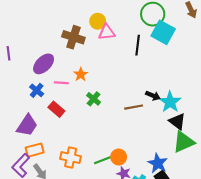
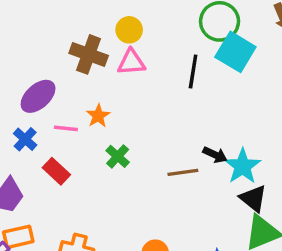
pink triangle: (107, 32) -> (131, 62), moved

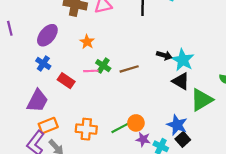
pink line: (66, 128) -> (91, 71), moved
brown line: (183, 172) -> (129, 69), moved
black triangle: (253, 199) -> (181, 81), moved

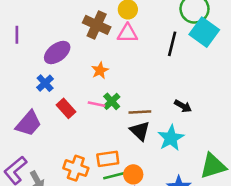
cyan star: (183, 60) -> (171, 138), moved
black triangle: (181, 81) -> (140, 131), moved
orange rectangle: (48, 126) -> (108, 159), moved

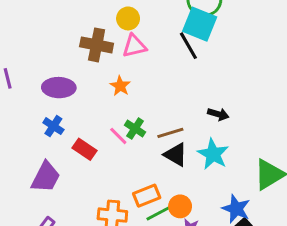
cyan square: (204, 32) -> (200, 24), moved
black line: (172, 44) -> (188, 46), turned -30
purple ellipse: (57, 53) -> (59, 88), turned 52
orange star: (100, 70) -> (120, 86), moved
pink line: (96, 104) -> (118, 136), turned 48

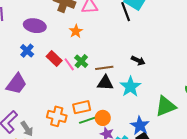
red rectangle: (84, 149) -> (54, 58), moved
black triangle: (176, 155) -> (105, 83), turned -36

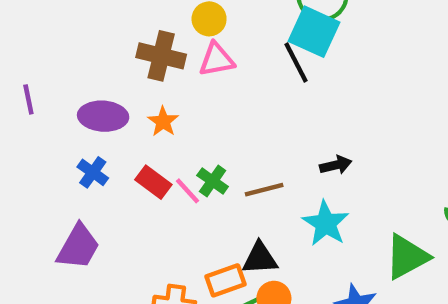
orange star: (76, 31) -> (163, 122), moved
black arrow: (138, 61) -> (336, 165), turned -32
black triangle: (105, 83) -> (260, 258), moved

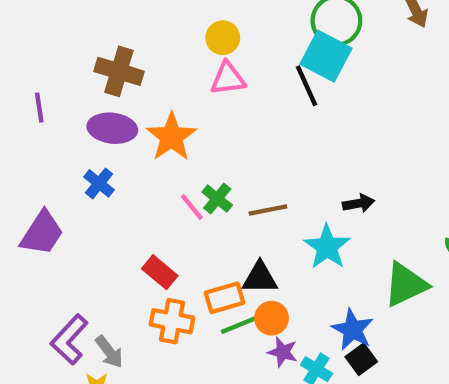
brown cross: (161, 56) -> (119, 71), moved
orange star: (163, 122) -> (171, 137), size x1.6
black arrow: (336, 165) -> (359, 203), moved
red rectangle: (153, 182) -> (160, 272), moved
purple trapezoid: (78, 247) -> (42, 233), moved

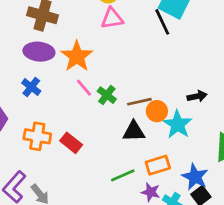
pink line: (192, 207) -> (84, 88), moved
black triangle: (260, 278) -> (134, 131), moved
orange rectangle: (225, 298) -> (158, 165), moved
orange circle: (272, 318) -> (157, 111), moved
orange cross: (172, 321) -> (37, 136), moved

